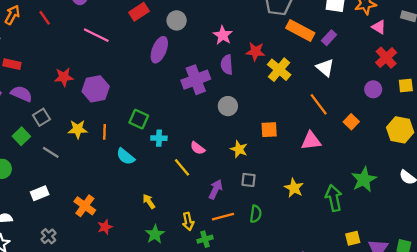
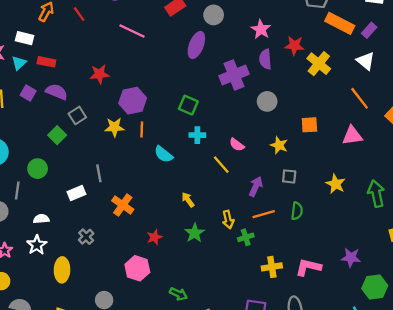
purple hexagon: (96, 89) -> (133, 101), moved
green square: (139, 119) -> (188, 105), moved
gray line: (51, 152) -> (99, 173), moved, turned 48
red star: (105, 227) -> (154, 237), moved

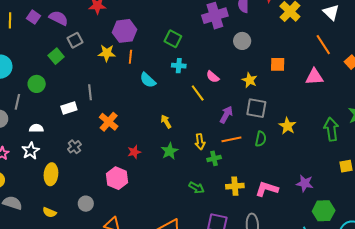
gray square: (289, 176) -> (256, 108), size x1.5
yellow star: (336, 184) -> (287, 126), moved
green arrow: (178, 294) -> (196, 188), moved

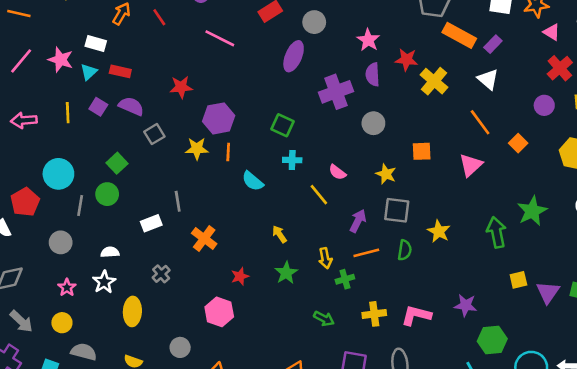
green square: (56, 56) -> (117, 163), moved
pink triangle: (314, 77) -> (471, 165), turned -36
gray line: (17, 102) -> (80, 206), moved

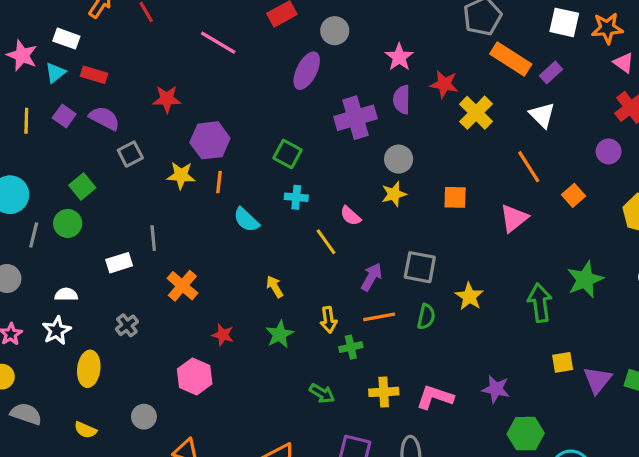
yellow star: (386, 174) -> (394, 194), moved, turned 30
red star: (240, 276) -> (223, 335), turned 30

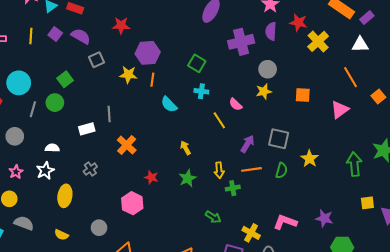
white triangle: (542, 115) -> (360, 45), turned -48
yellow cross: (384, 392) -> (251, 233), moved, turned 30

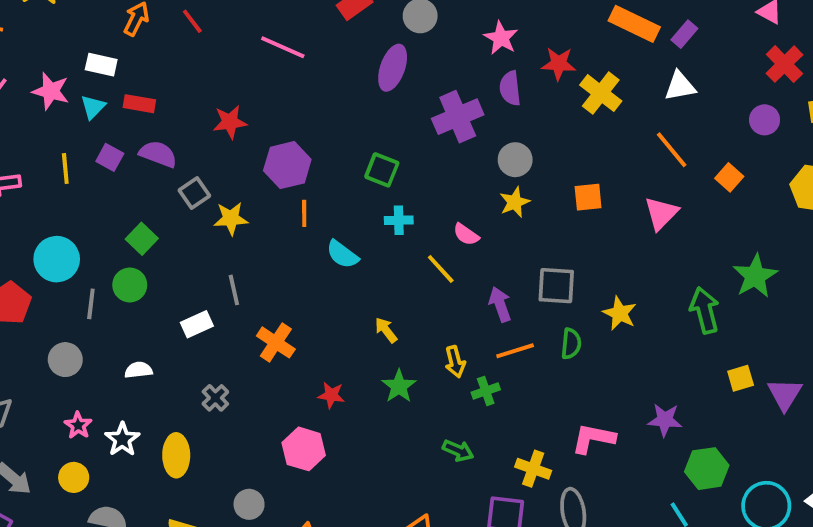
yellow star: (128, 75) -> (231, 218), moved
purple arrow: (248, 144) -> (500, 304), turned -42
white star: (45, 171) -> (122, 439), moved

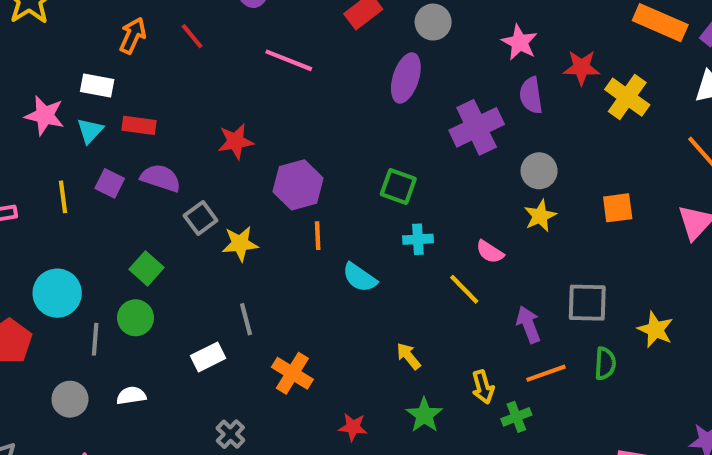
white semicircle: (138, 370) -> (131, 396), moved

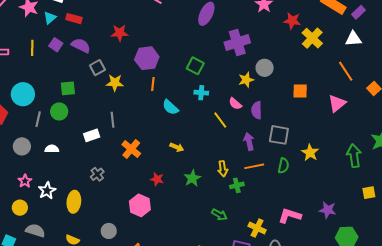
purple semicircle: (531, 95) -> (257, 110), moved
yellow star: (540, 216) -> (246, 80), moved
green square: (147, 268) -> (68, 88), turned 35
yellow arrow: (409, 356) -> (177, 147), moved, turned 144

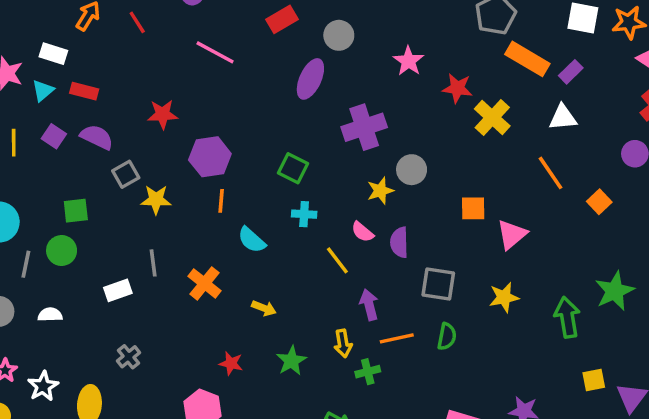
pink triangle: (337, 103) -> (512, 234), moved
purple arrow: (249, 141) -> (369, 305), moved
orange cross: (131, 149) -> (204, 283), moved
yellow star: (310, 153) -> (504, 297), moved, turned 30

